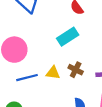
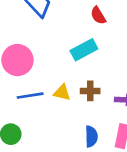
brown cross: (76, 70) -> (90, 91), turned -32

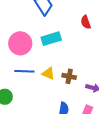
cyan rectangle: (84, 50) -> (51, 39), moved

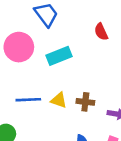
pink circle: (20, 43) -> (19, 47), moved

